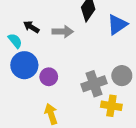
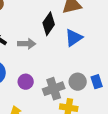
purple circle: (49, 77) -> (26, 82), moved

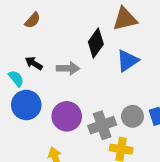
purple circle: (26, 82) -> (67, 116), size x1.5

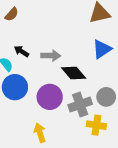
brown semicircle: (33, 20) -> (12, 14), moved
black diamond: (96, 43) -> (74, 73), moved, turned -75

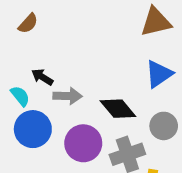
gray arrow: (51, 56) -> (67, 96), moved
gray circle: (106, 97) -> (164, 126), moved

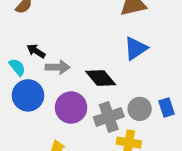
gray circle: (164, 126) -> (140, 109), moved

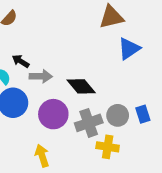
blue triangle: (136, 48) -> (129, 49), moved

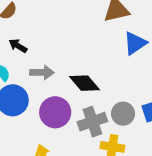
black arrow: (21, 61) -> (18, 46), moved

